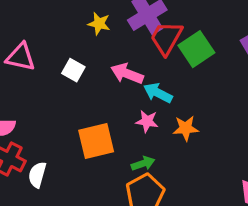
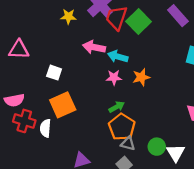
white square: (73, 70) -> (54, 73), moved
orange square: (96, 141) -> (63, 105), moved

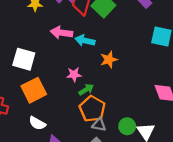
white square: (54, 73) -> (24, 59), size x1.5
pink star: (114, 77) -> (74, 74), moved
white semicircle: (45, 128) -> (37, 123), moved, turned -63

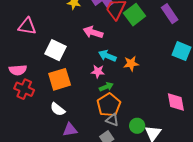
cyan arrow: (85, 41) -> (107, 56), moved

